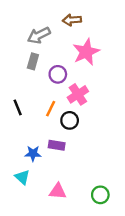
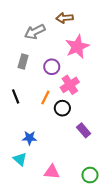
gray rectangle: (33, 61) -> (23, 61), moved
purple rectangle: (57, 145) -> (84, 130), moved, turned 40

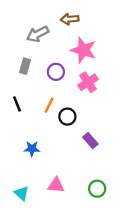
pink star: (77, 47) -> (83, 50), turned -30
pink cross: (70, 85) -> (88, 82), moved
cyan triangle: (20, 159) -> (22, 193), moved

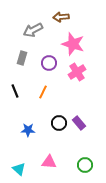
black circle: (67, 117) -> (59, 123), moved

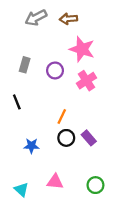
gray arrow: (33, 30) -> (36, 18), moved
orange line: (43, 92) -> (62, 117), moved

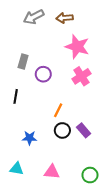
purple circle: (55, 70) -> (43, 74), moved
black line: (17, 102) -> (16, 96), turned 32
cyan triangle: (21, 190) -> (17, 169), moved, turned -32

